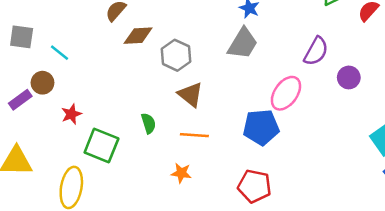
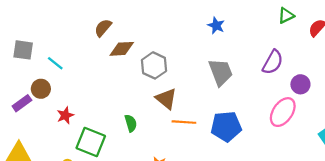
gray trapezoid: (243, 43) -> (221, 72), moved, turned -52
pink ellipse: (286, 93) -> (283, 112), moved
orange line: (194, 135) -> (184, 122), moved

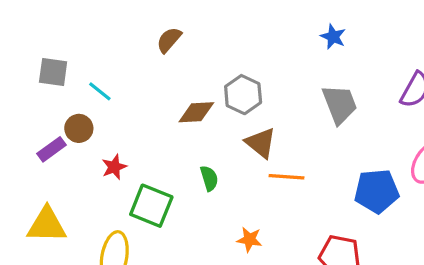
brown diamond: (122, 49) -> (196, 112), moved
blue pentagon: (226, 126) -> (377, 191), moved

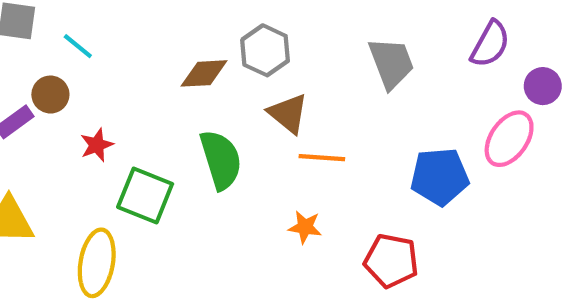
green semicircle: (209, 178) -> (221, 160), size x1.8
orange star: (249, 239) -> (305, 227), moved

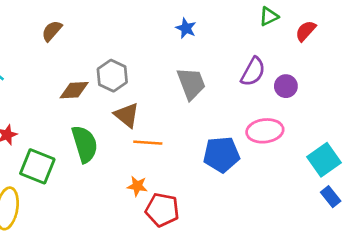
purple circle: (543, 86) -> (286, 86), moved
pink ellipse: (509, 139) -> (265, 131), turned 48
red pentagon: (391, 261) -> (162, 210), moved

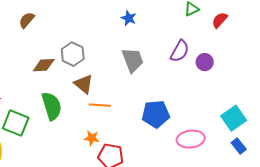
pink ellipse: (265, 131) -> (191, 139), moved

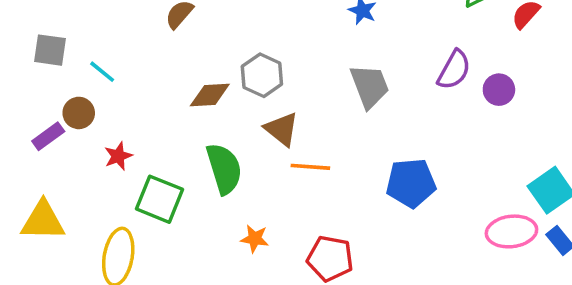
orange star: (92, 138) -> (255, 239), moved
pink ellipse: (191, 139) -> (511, 231), moved

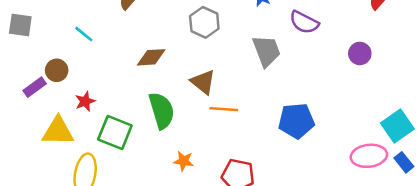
gray square: (50, 50) -> (20, 25), moved
purple semicircle: (454, 70) -> (304, 22), moved, turned 88
cyan line: (102, 72) -> (84, 34), moved
gray hexagon: (262, 75) -> (204, 22), moved
yellow triangle: (43, 221) -> (58, 131), moved

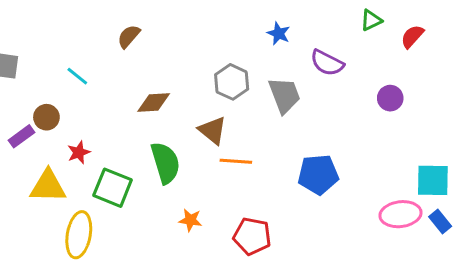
gray hexagon: (204, 22) -> (232, 82), moved
cyan square: (397, 126) -> (433, 180), turned 36

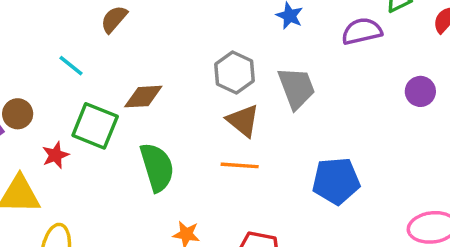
purple semicircle: (327, 63) -> (362, 31), moved, turned 140
cyan line: (77, 76) -> (71, 66), moved
brown triangle: (212, 130) -> (243, 121), moved
green square: (113, 188) -> (95, 126), moved

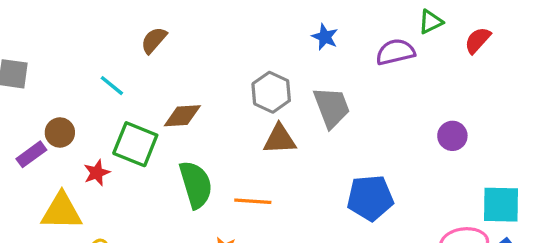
purple circle: (420, 91) -> (452, 136), moved
brown triangle: (243, 121) -> (280, 139), turned -42
orange line: (240, 165) -> (253, 201), moved

